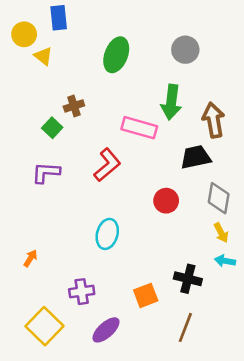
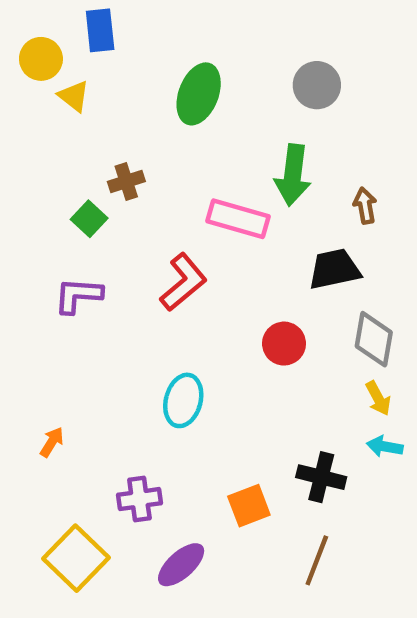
brown arrow: (213, 120) -> (365, 206), size x0.6

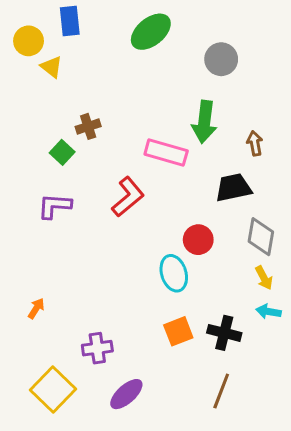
green ellipse: (199, 94) -> (151, 32), moved, turned 30
cyan ellipse: (183, 400) -> (174, 273), moved, turned -32
orange square: (249, 506) -> (178, 331), moved

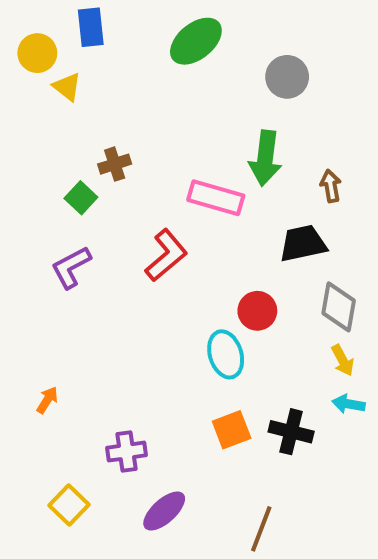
purple L-shape: (54, 206) -> (71, 267), turned -32
yellow square: (53, 389) -> (69, 505), size x0.7
brown line: (221, 391) -> (261, 529), moved

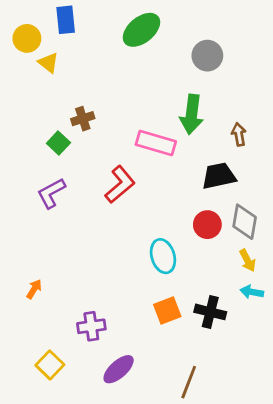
red circle: (257, 311) -> (207, 225), moved

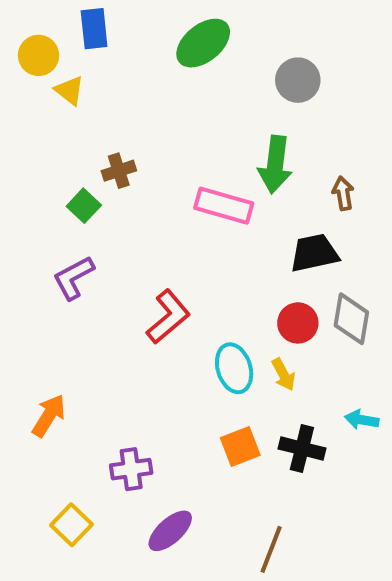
red L-shape: (120, 185) -> (168, 317), moved
yellow arrow: (247, 260) -> (283, 374), moved
orange arrow: (34, 289) -> (49, 416), size x1.5

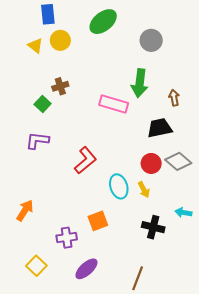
yellow circle: (39, 55) -> (60, 40), moved
purple L-shape: (73, 278) -> (37, 141), turned 35
gray diamond: (351, 319) -> (178, 161), turned -60
orange square: (240, 446) -> (98, 221), moved

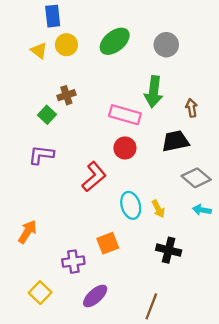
green ellipse: (103, 22) -> (115, 41), moved
red circle: (151, 163) -> (125, 148), moved
cyan arrow: (183, 213) -> (202, 210), moved

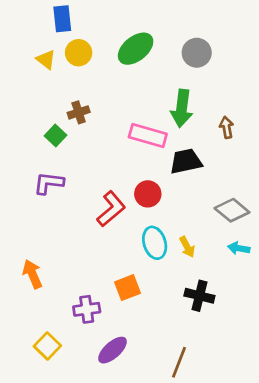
black trapezoid: (175, 141) -> (186, 161), moved
red circle: (125, 148) -> (148, 194), moved
orange arrow: (27, 232) -> (32, 274), turned -55

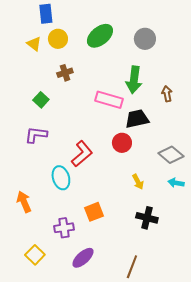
brown cross: (79, 112) -> (65, 73), moved
red circle: (148, 194) -> (122, 143), moved
cyan ellipse: (155, 243) -> (61, 178), moved

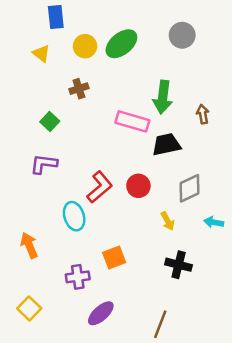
yellow circle: (58, 39) -> (85, 46), moved
gray circle: (145, 39) -> (182, 35), moved
red circle: (122, 143) -> (138, 186), moved
gray diamond: (171, 155) -> (189, 188), moved, turned -65
yellow square: (35, 255) -> (29, 308), moved

